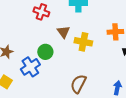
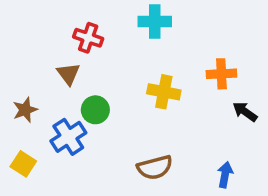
brown triangle: (63, 32) -> (68, 74), moved
brown semicircle: (78, 84) -> (155, 167), turned -132

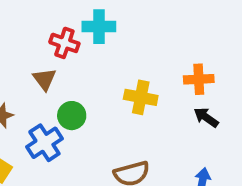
cyan cross: (155, 22) -> (99, 27), moved
black arrow: (245, 112) -> (206, 117), moved

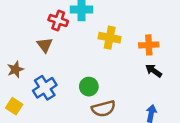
yellow cross: (141, 97) -> (110, 38), moved
green circle: (72, 116) -> (89, 87), moved

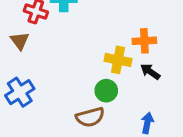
yellow cross: (110, 38) -> (118, 60), moved
green circle: (89, 87) -> (106, 91), moved

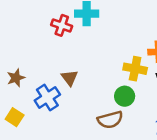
brown triangle: (20, 41) -> (70, 78), moved

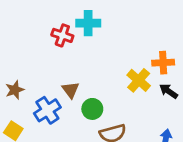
yellow cross: (135, 69) -> (139, 80), turned 30
green circle: (125, 96) -> (92, 109), moved

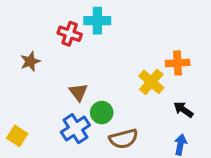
brown star: (15, 90) -> (30, 61), moved
black arrow: (169, 91) -> (183, 110), moved
blue cross: (47, 110) -> (75, 129), moved

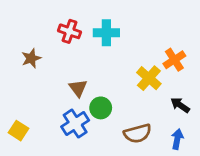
cyan cross: (97, 21) -> (106, 33), moved
orange cross: (178, 63) -> (174, 60), turned -30
brown semicircle: (124, 139) -> (138, 133), moved

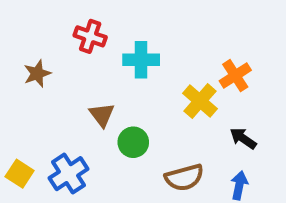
cyan cross: (106, 33) -> (141, 60), moved
blue cross: (75, 124) -> (69, 174), moved

